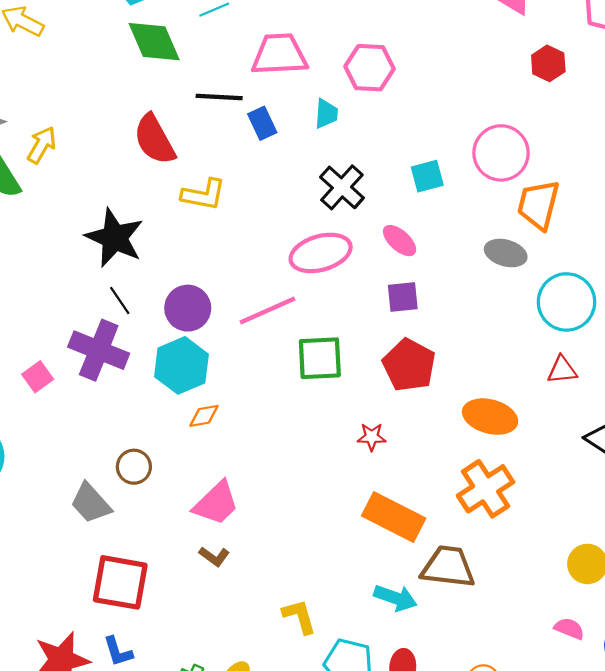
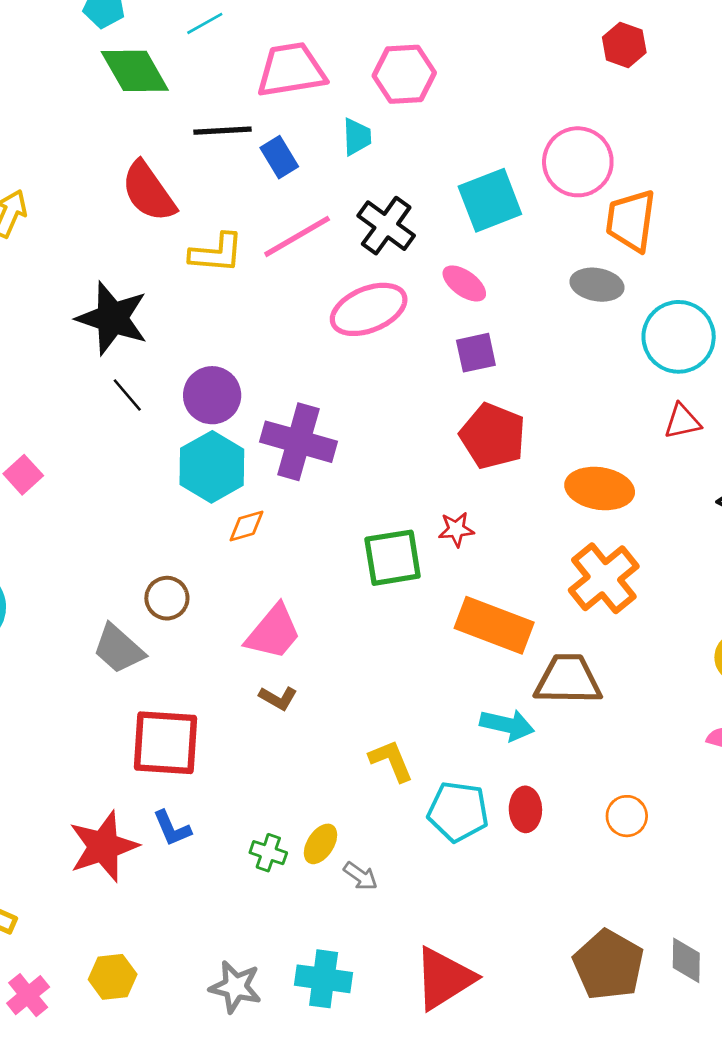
cyan square: (427, 176) -> (490, 200), size x1.5
pink line: (267, 311) -> (297, 236), moved
purple cross: (99, 350) -> (298, 442), moved
green square: (320, 358) -> (393, 558), moved
pink square: (38, 377) -> (23, 475), moved

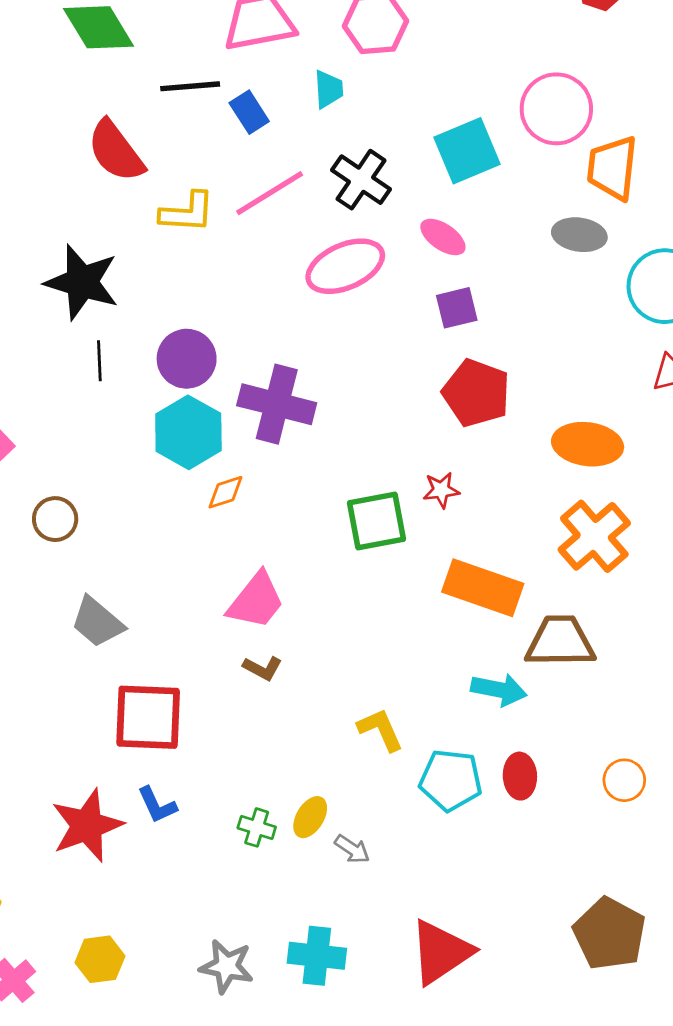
black line: (127, 395) -> (99, 361), turned 39
brown circle: (167, 598) -> (55, 519), moved

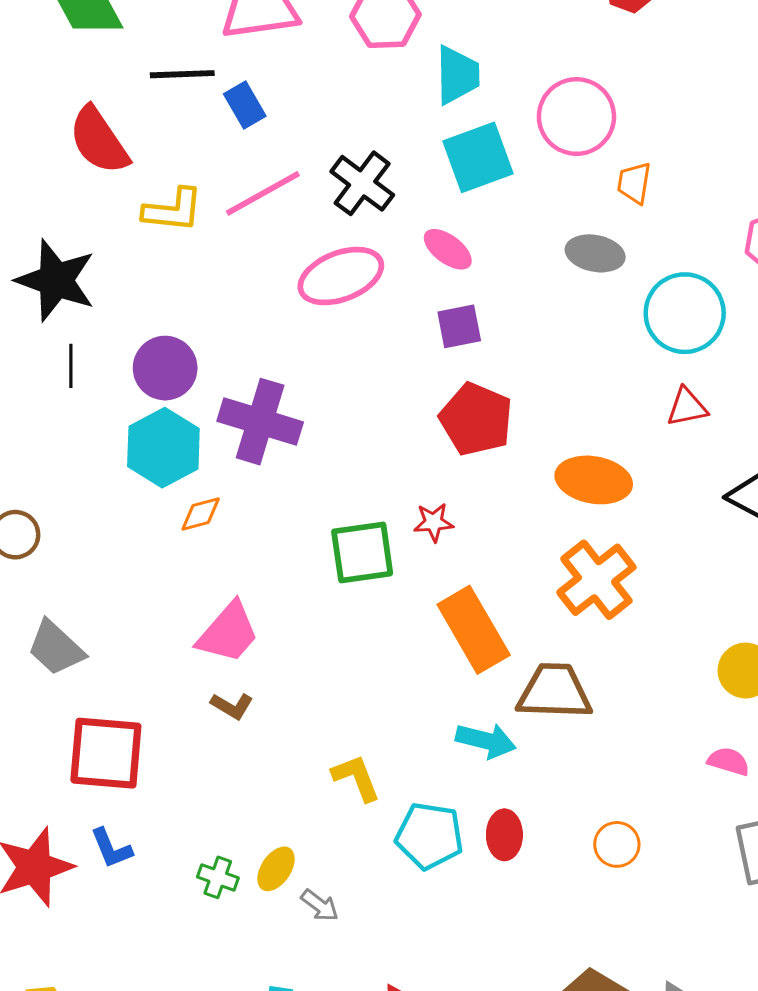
cyan trapezoid: (329, 89) -> (457, 75), moved, size x1.4
orange trapezoid: (613, 168) -> (634, 183), size x0.6
orange rectangle: (483, 588) -> (474, 630), turned 38

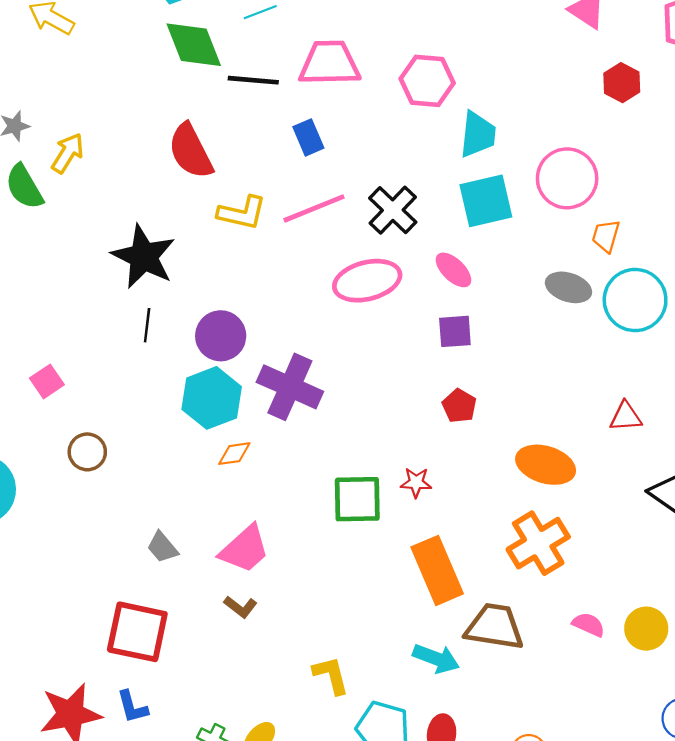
black line: (182, 74) -> (253, 80), moved
cyan circle: (685, 313) -> (635, 300), moved
red pentagon: (476, 419) -> (459, 406), size x0.6
gray trapezoid: (56, 648) -> (162, 547), moved, size x0.7
pink semicircle: (729, 761) -> (588, 624), moved

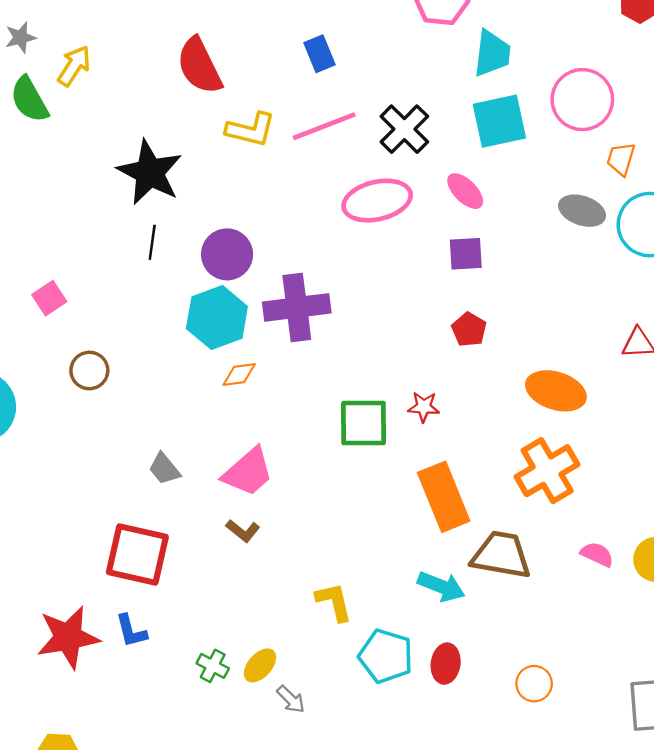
purple cross: (290, 387) -> (297, 307), turned -32

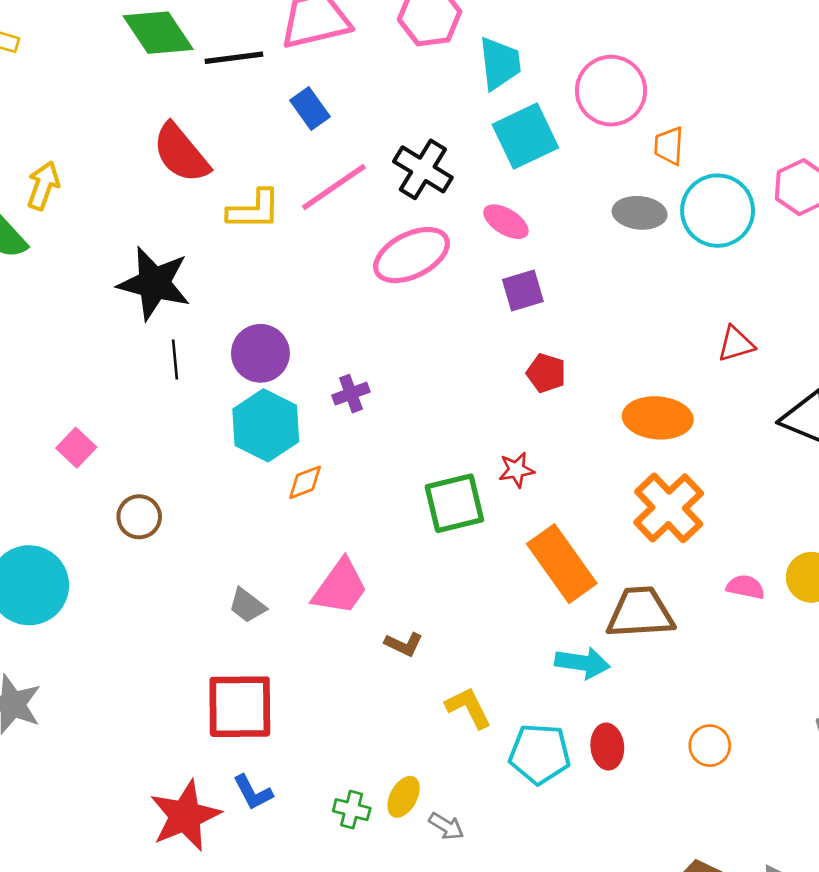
purple cross: (297, 307) -> (351, 394), size x0.5
brown L-shape: (243, 531) -> (404, 644), moved

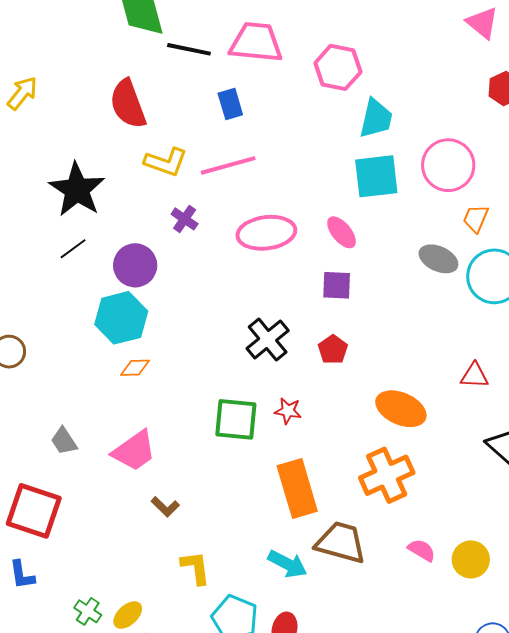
black cross: (423, 169) -> (268, 339), moved
black line: (175, 359) -> (73, 249), turned 40
purple cross: (351, 394) -> (185, 219), moved, turned 36

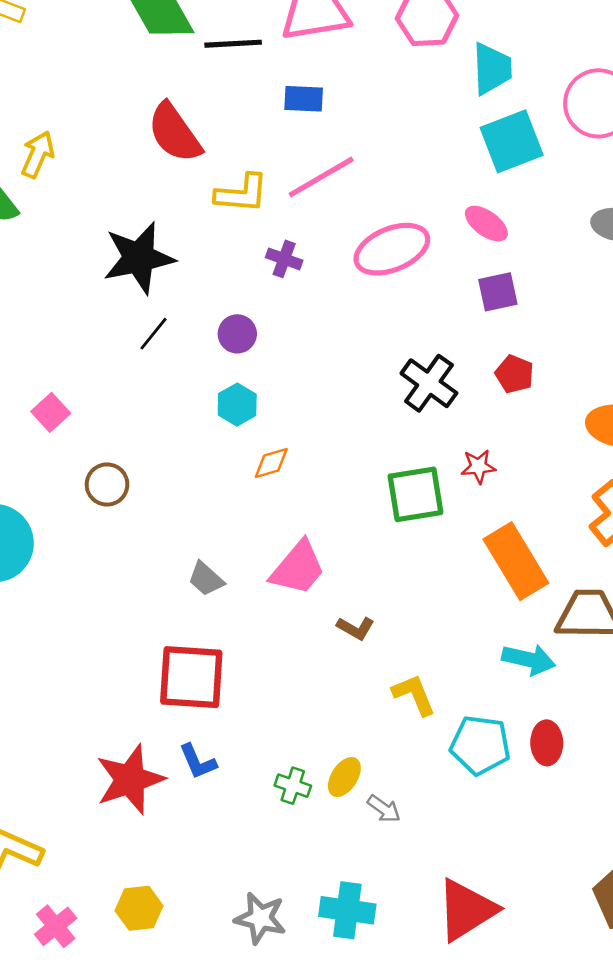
blue rectangle: (230, 104) -> (304, 99), turned -56
black star: (77, 190) -> (139, 258), turned -30
purple circle: (135, 265) -> (237, 334), size x0.7
cyan hexagon: (121, 318) -> (237, 405), size x0.6

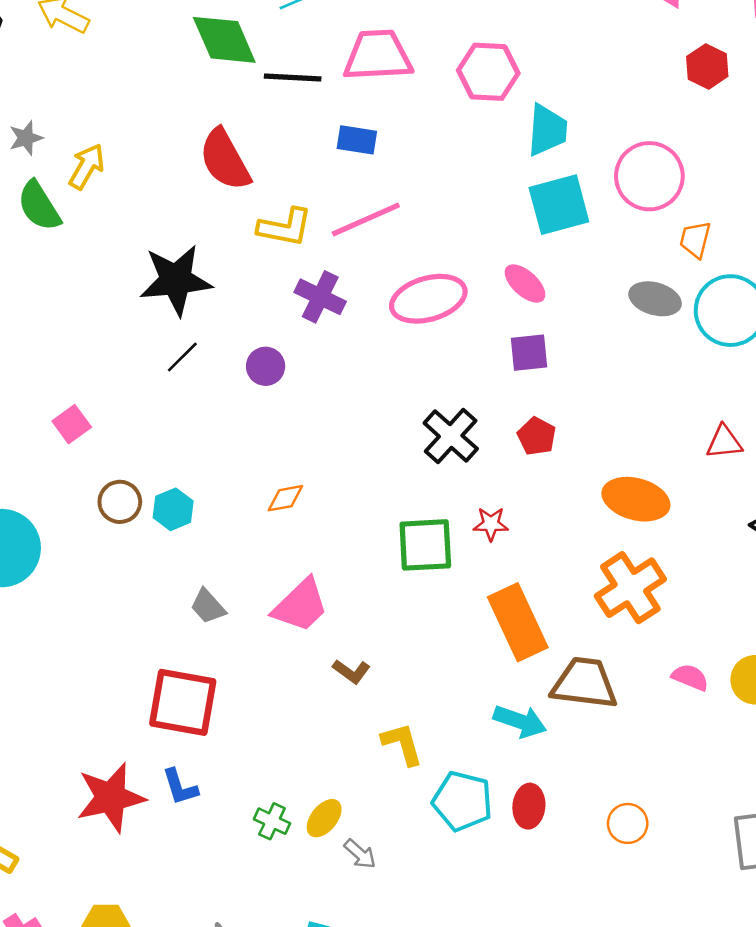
purple cross: (284, 259) -> (320, 297), size x1.4
cyan hexagon: (237, 405) -> (173, 509), moved

